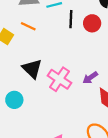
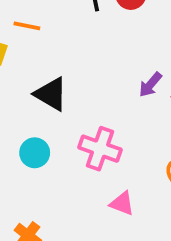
pink cross: (59, 79) -> (100, 149), moved

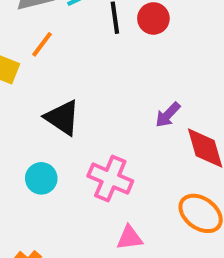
orange line: (27, 26) -> (42, 44), turned -68
pink triangle: (122, 203) -> (130, 238), turned -32

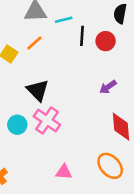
purple arrow: (168, 115) -> (108, 87), moved
pink cross: (110, 179) -> (47, 121), moved

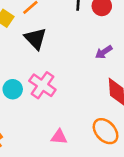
black triangle: (38, 90) -> (35, 39), moved

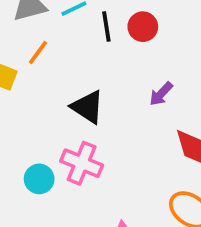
black triangle: (35, 39) -> (88, 107), moved

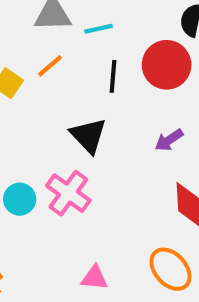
black line: (106, 26) -> (113, 76), moved
red circle: (143, 27) -> (167, 65), size x1.5

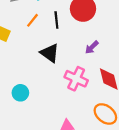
orange line: (50, 66) -> (33, 20), moved
pink cross: (68, 193) -> (76, 79), moved

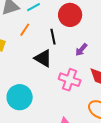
black line: (56, 20) -> (53, 37), moved
cyan circle: (20, 93) -> (20, 97), size x1.6

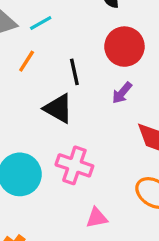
red circle: (70, 15) -> (124, 47), moved
pink cross: (70, 80) -> (74, 165), moved

